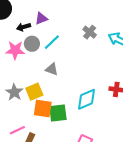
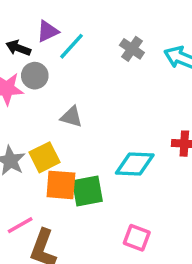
black arrow: (23, 27) -> (18, 48), turned 40
cyan line: (52, 42) -> (71, 46), moved
cyan diamond: (87, 99) -> (135, 164), turned 30

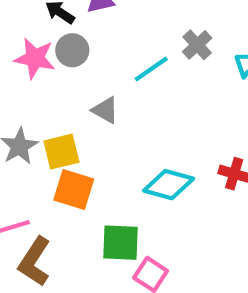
cyan line: (71, 46) -> (151, 69), moved
green square: (87, 191) -> (120, 243), moved

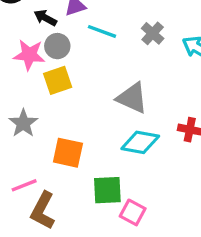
cyan line: (151, 69) -> (102, 31), moved, turned 60
gray triangle: (105, 110) -> (132, 98), moved, size x1.5
yellow square: (61, 152) -> (58, 80), moved

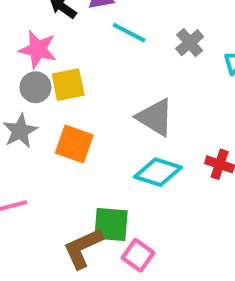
gray circle: (57, 46) -> (35, 87), moved
orange square: (68, 153) -> (74, 144), moved
brown L-shape: (43, 211) -> (83, 248), moved, turned 30

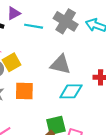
gray cross: (190, 43) -> (66, 21), size x1.6

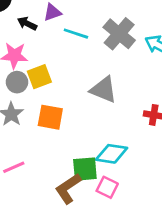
cyan diamond: (71, 91) -> (112, 154), moved

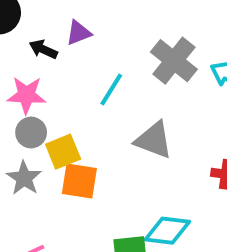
cyan line: (76, 34) -> (111, 89), moved, turned -75
yellow square: (39, 77) -> (63, 152), moved

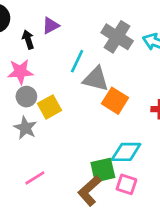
black arrow: (43, 49) -> (28, 39), turned 54
gray triangle: (154, 140) -> (96, 79), moved
orange square: (79, 181) -> (115, 101), moved, turned 30

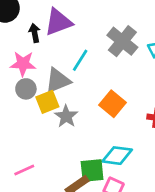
purple triangle: (51, 26) -> (58, 22), size x1.6
gray triangle: (96, 79) -> (58, 81), moved, turned -44
gray star: (25, 128) -> (66, 116), moved

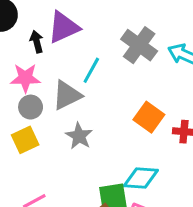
yellow square: (47, 102) -> (25, 140), moved
orange square: (113, 104) -> (149, 117), moved

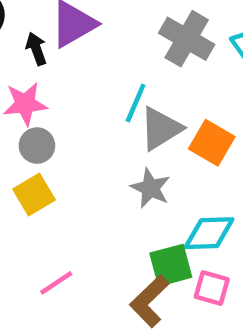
cyan line: (91, 70) -> (136, 103), moved
gray triangle: (67, 95) -> (161, 129), moved
gray star: (79, 136) -> (150, 188), moved

